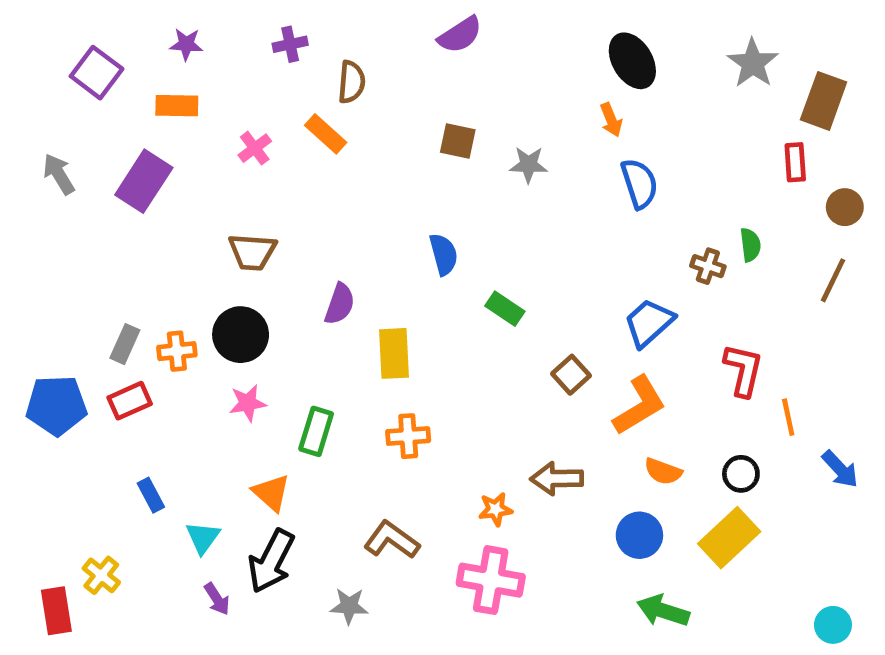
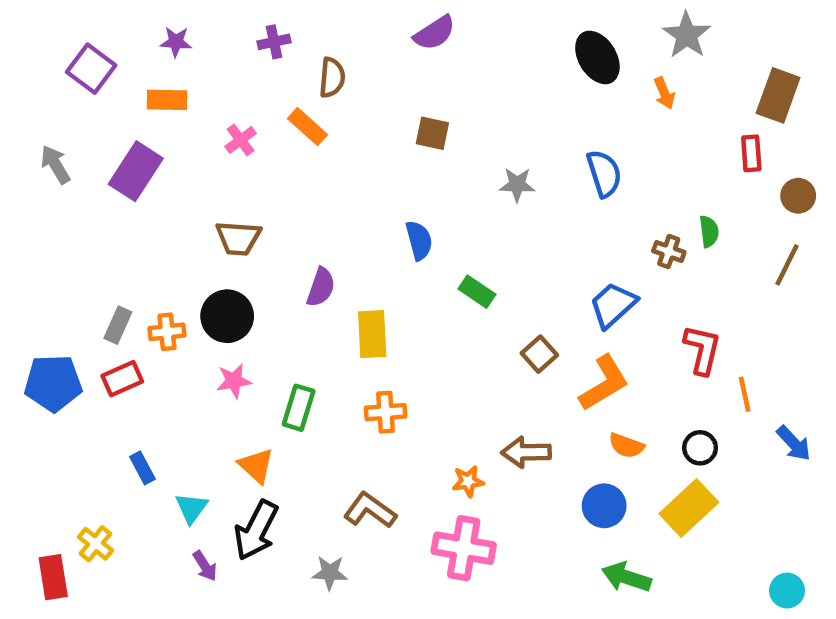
gray star: (753, 63) -> (687, 35), moved
orange arrow: (611, 120) -> (664, 93), moved
gray star: (529, 165) -> (517, 185), moved

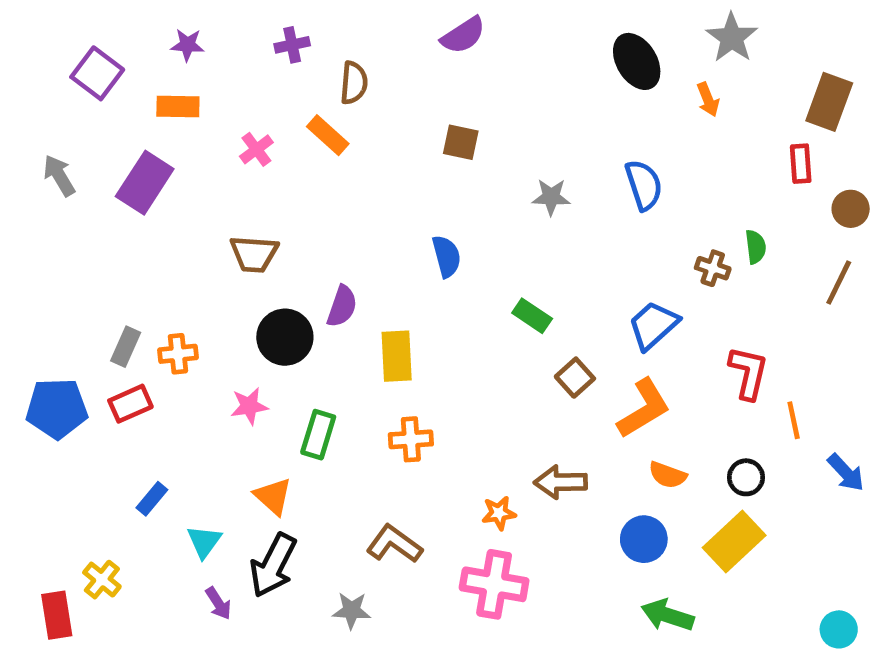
green rectangle: (477, 292) -> (532, 316), moved
black circle: (227, 316) -> (285, 337), moved
blue rectangle: (142, 468) -> (152, 499), turned 68

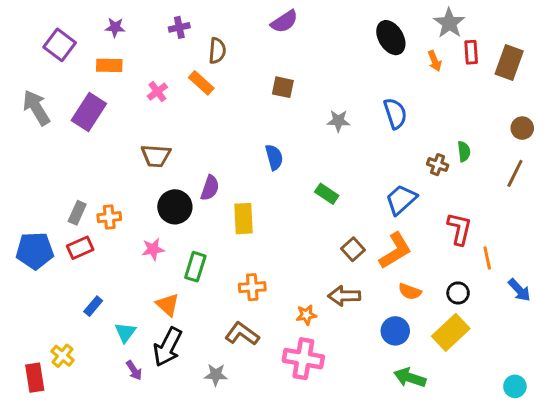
red rectangle: (801, 164) -> (471, 52), moved
gray arrow: (59, 176) -> (36, 108), size x1.4
brown square: (575, 378) -> (353, 249), moved
orange cross: (411, 439) -> (252, 287), moved

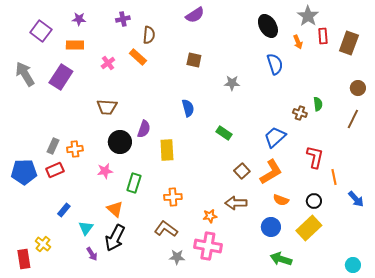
blue semicircle: (395, 113) -> (275, 64), moved
gray star: (216, 375) -> (177, 257), moved

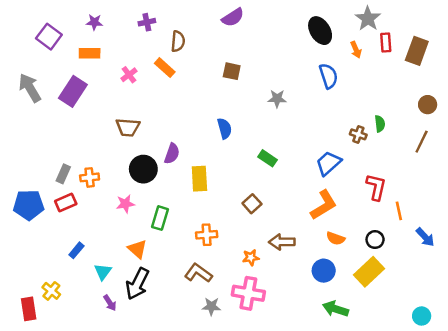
brown square: (242, 171) -> (252, 204), moved

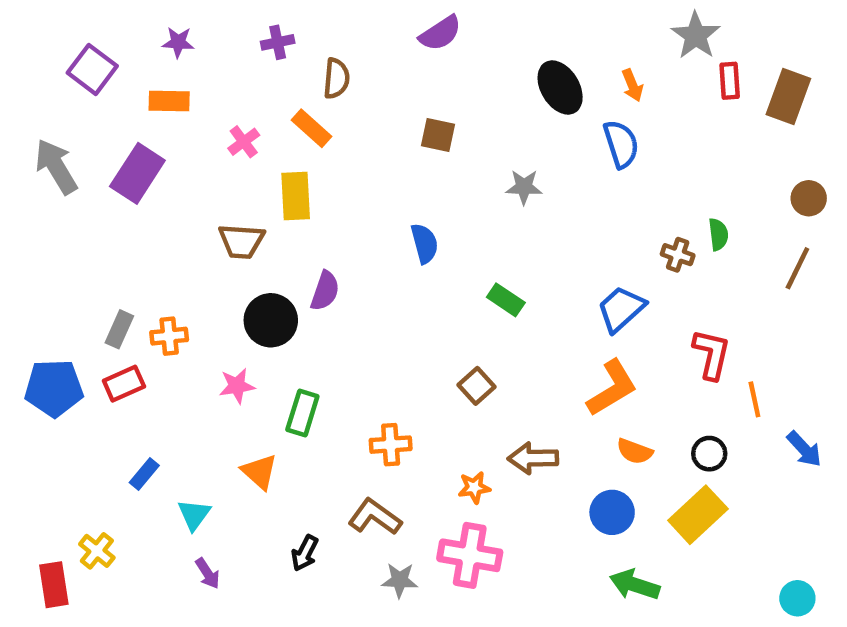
black ellipse: (320, 31) -> (560, 88), moved
orange arrow: (356, 50) -> (632, 85), moved
yellow rectangle: (199, 179) -> (296, 196), moved
black arrow: (137, 284) -> (305, 553), moved, size x0.6

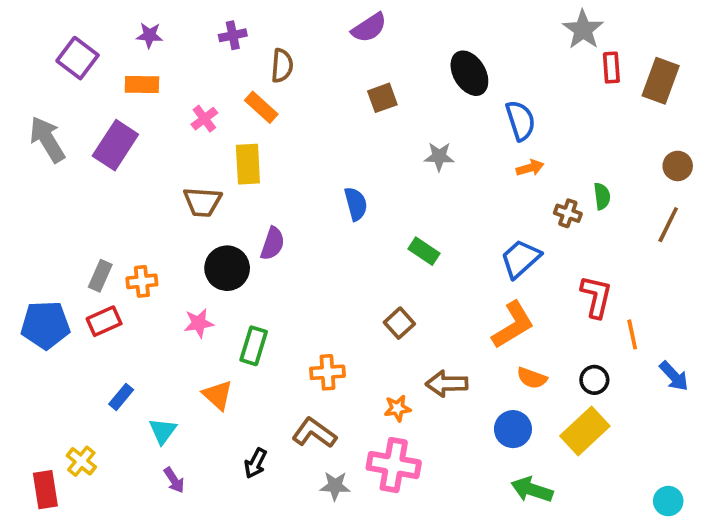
orange arrow: (632, 85) -> (530, 168), moved, turned -84
brown square: (438, 135) -> (382, 98), moved, turned -32

